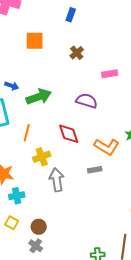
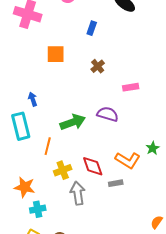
blue arrow: (12, 86) -> (33, 99), turned -128
green arrow: (39, 97) -> (73, 122), moved
red diamond: (69, 134) -> (93, 166), moved

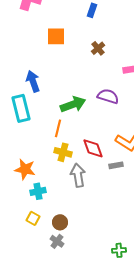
blue arrow: (33, 99) -> (33, 81), size x1.5
orange line: (48, 146) -> (58, 128), moved
yellow cross: (63, 170) -> (63, 152), turned 36

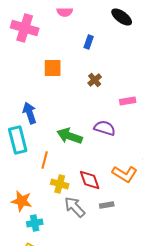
green arrow: (73, 104) -> (70, 136), turned -140
orange line: (58, 128) -> (45, 160), moved
gray rectangle: (116, 165) -> (107, 205), moved
gray arrow: (78, 175) -> (75, 207), turned -35

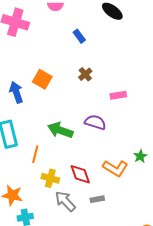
blue rectangle: (89, 42) -> (79, 36), turned -56
orange square: (53, 68) -> (42, 79), moved, turned 30
blue arrow: (30, 113) -> (16, 92), moved

